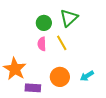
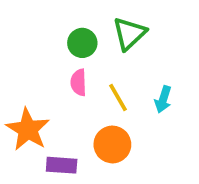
yellow line: (62, 43) -> (118, 97), moved
cyan arrow: (87, 76) -> (163, 99), moved, turned -40

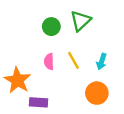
pink semicircle: (79, 82) -> (49, 62), moved
orange circle: (112, 144) -> (97, 93), moved

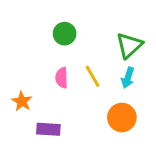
green triangle: (80, 21) -> (129, 45), moved
orange star: (17, 80) -> (22, 101), size x0.6

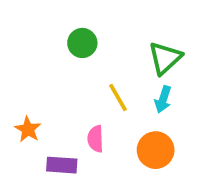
pink semicircle: (62, 78) -> (95, 139), moved

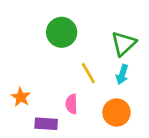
green circle: (82, 43) -> (62, 32), size x1.4

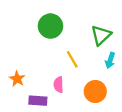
cyan arrow: (122, 75) -> (110, 60), moved

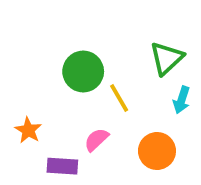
green circle: (50, 26) -> (83, 72), moved
pink semicircle: (59, 85) -> (96, 140), turned 49

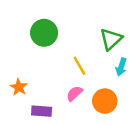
green circle: (83, 72) -> (44, 33), moved
pink semicircle: (96, 140) -> (74, 93), moved

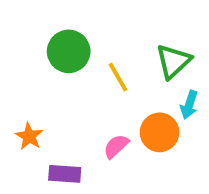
yellow line: (79, 66) -> (118, 77), moved
orange circle: (105, 101) -> (160, 132), moved

